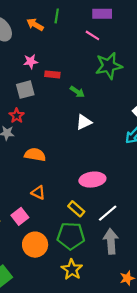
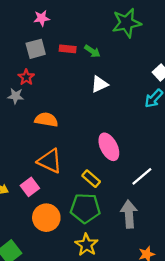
red rectangle: (52, 74) -> (68, 49), moved
pink ellipse: (92, 180) -> (109, 147), turned 70
orange triangle: (38, 193) -> (50, 161), size x1.6
white line: (108, 213) -> (142, 176), moved

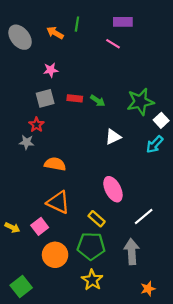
green star: (127, 23) -> (140, 102), moved
white triangle: (99, 84) -> (113, 137), moved

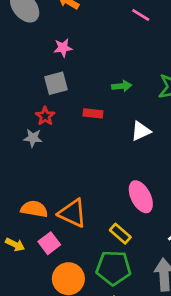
red rectangle: (75, 98) -> (93, 113), moved
green arrow: (98, 101) -> (122, 86), turned -40
orange semicircle: (55, 164) -> (34, 209), moved

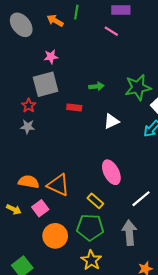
gray square: (56, 83) -> (46, 84), size x1.4
red star: (45, 116) -> (29, 105), moved

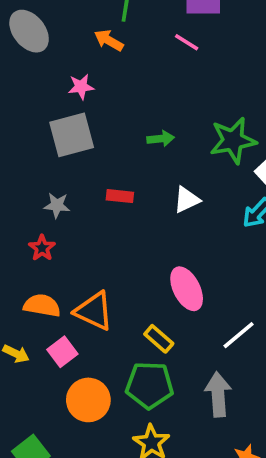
orange arrow: (55, 21) -> (109, 40), moved
red star: (29, 105) -> (42, 248), moved
red rectangle: (74, 108) -> (120, 196), moved
gray star: (28, 127) -> (57, 205), moved

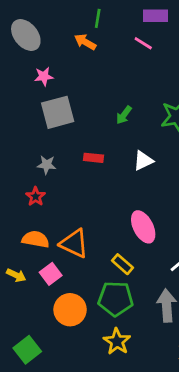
pink star: (81, 87) -> (44, 76), moved
green arrow: (161, 139) -> (124, 115), turned 132

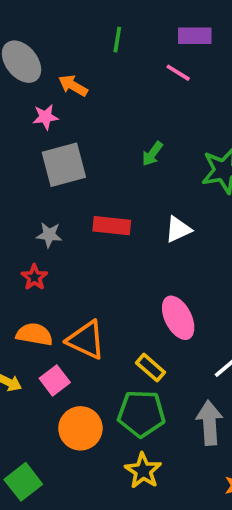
orange arrow: (85, 42) -> (73, 86), moved
green arrow: (124, 115) -> (152, 154), moved
red rectangle: (93, 158) -> (112, 226), size x1.4

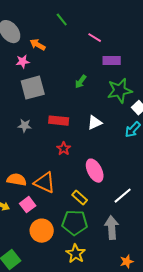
purple rectangle: (195, 36) -> (112, 61), moved
green line: (117, 40) -> (62, 20), turned -48
red star: (34, 277) -> (64, 149), moved

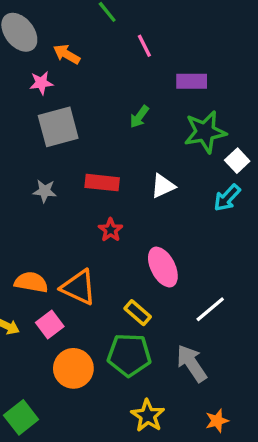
pink line: (95, 38) -> (144, 46), moved, turned 32
gray arrow: (112, 228) -> (192, 363), turned -30
yellow star: (76, 254) -> (148, 416), moved

